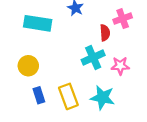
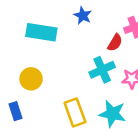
red semicircle: (105, 33) -> (115, 43), turned 35
blue rectangle: (39, 95) -> (16, 111), moved

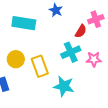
yellow rectangle: (75, 112) -> (40, 66), moved
cyan star: (112, 114) -> (64, 86), moved

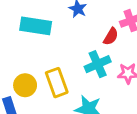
yellow circle: (16, 59) -> (25, 85), moved

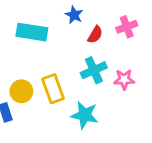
red semicircle: (111, 36) -> (95, 35), moved

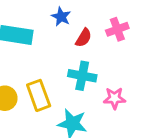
cyan cross: (94, 70) -> (82, 76), turned 35
pink star: (124, 79) -> (115, 98), moved

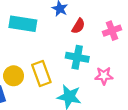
pink cross: (117, 29) -> (112, 31), moved

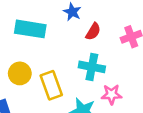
yellow circle: (14, 76) -> (20, 73), moved
pink star: (104, 76) -> (112, 94), moved

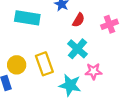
cyan cross: (92, 67) -> (77, 49), turned 30
yellow circle: (20, 73) -> (17, 65), moved

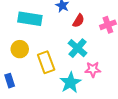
yellow circle: (17, 65) -> (20, 49), moved
cyan star: (70, 85) -> (70, 83), turned 30

